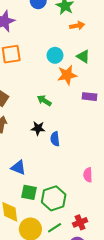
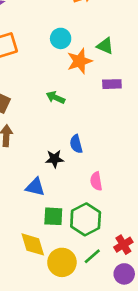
green triangle: (83, 56) -> (105, 46), moved
black star: (38, 128) -> (55, 159), moved
pink semicircle: (88, 175) -> (96, 181), moved

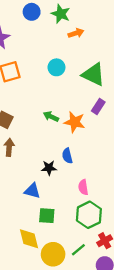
green triangle: (105, 46) -> (93, 75), size x1.6
orange star: (80, 61) -> (75, 122), moved, turned 30
purple rectangle: (112, 84) -> (98, 107), turned -56
green hexagon: (86, 219) -> (89, 215), moved

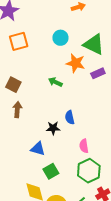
purple rectangle: (98, 107) -> (98, 73), turned 32
orange star: (75, 122) -> (76, 63), moved
green square: (47, 216) -> (51, 171), turned -35

